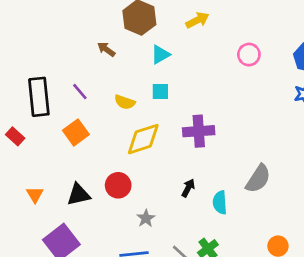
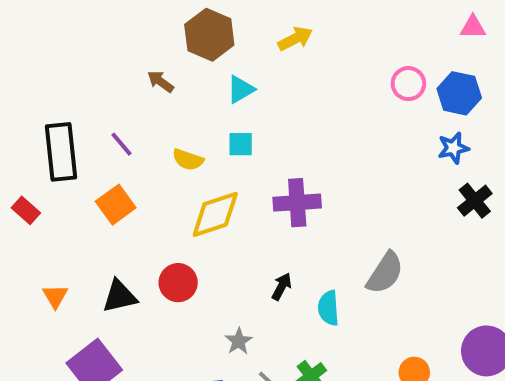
pink circle: (249, 55) -> (408, 84), moved
gray star: (146, 218) -> (239, 341), moved

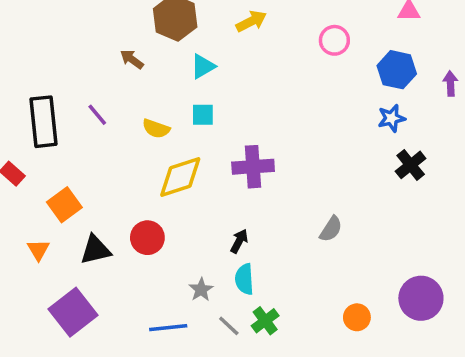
pink circle: (408, 84) -> (334, 40), moved
orange square: (116, 205) -> (64, 205), moved
gray semicircle: (385, 273) -> (331, 229), size x0.7
cyan semicircle: (328, 308) -> (244, 279), moved

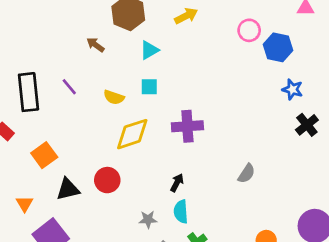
blue hexagon: (397, 70) -> (278, 47), moved
blue star: (392, 118) -> (292, 89), turned 30
orange triangle: (38, 250) -> (25, 204), moved
gray star: (201, 290) -> (148, 219), turned 30

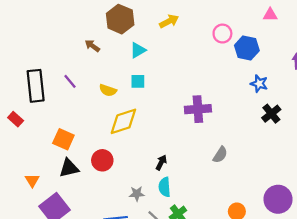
purple cross: (187, 126) -> (198, 109), moved
orange square: (44, 155) -> (63, 139), moved, turned -30

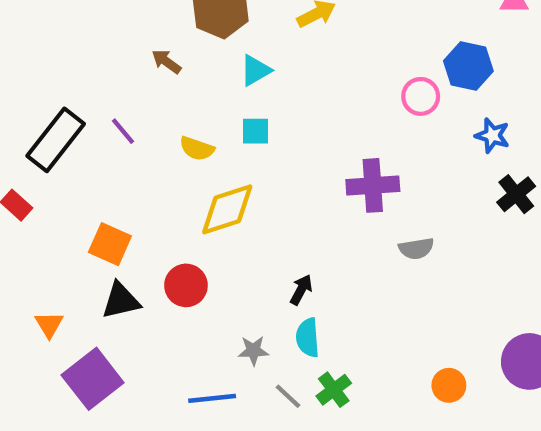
pink circle: (222, 34) -> (421, 96), moved
black rectangle: (36, 86) -> (56, 140), turned 44
gray semicircle: (220, 155) -> (416, 248), moved, turned 48

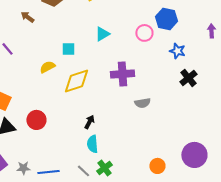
cyan triangle: (256, 70) -> (102, 34), moved
yellow semicircle: (197, 149) -> (47, 67), moved, turned 133
yellow diamond: (227, 209) -> (76, 81), moved
gray star: (253, 351) -> (23, 168), moved

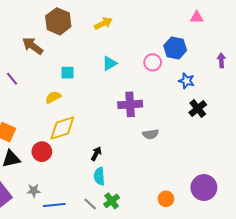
brown arrow: (27, 17) -> (33, 46), size x1.5
cyan square: (68, 49) -> (67, 73), moved
yellow diamond: (76, 81) -> (62, 128), moved
gray star: (23, 168) -> (34, 191), moved

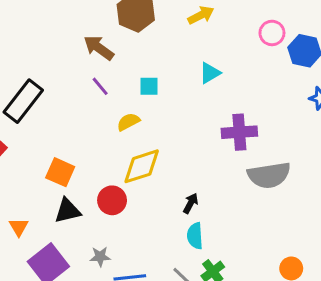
pink circle: (153, 62) -> (272, 33), moved
purple line: (12, 79) -> (100, 86), moved
gray semicircle: (151, 134) -> (269, 175), size x1.8

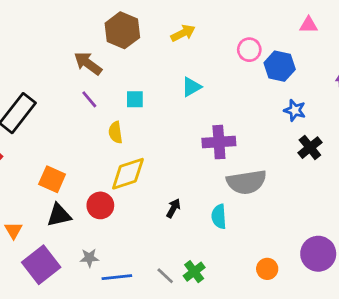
yellow semicircle: (128, 122) -> (116, 132), turned -70
cyan semicircle: (195, 236) -> (219, 216), moved

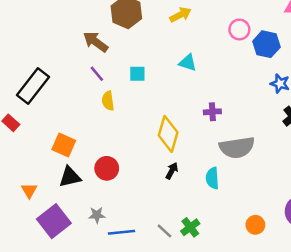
cyan triangle: (191, 87) -> (188, 63), turned 48
yellow semicircle: (116, 132) -> (108, 101), moved
purple cross: (219, 142) -> (212, 112), size x0.6
yellow diamond: (128, 174) -> (168, 134), moved, turned -56

